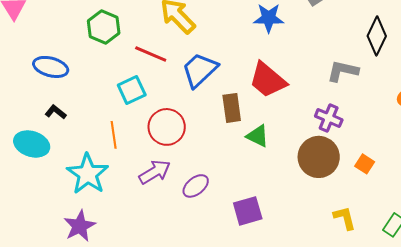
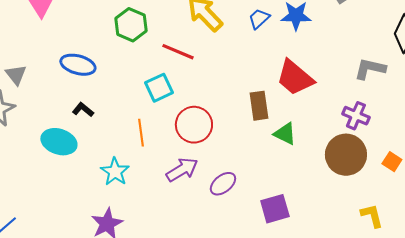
blue trapezoid: (200, 70) -> (259, 19), moved, size x0.6
cyan star: (88, 174) -> (115, 172), size x0.7

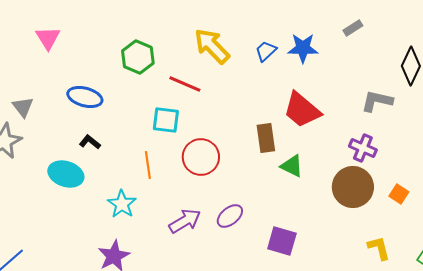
cyan square: (159, 88) -> (166, 120), turned 32
purple arrow: (182, 170) -> (185, 221), moved
purple square: (275, 209) -> (282, 241), turned 32

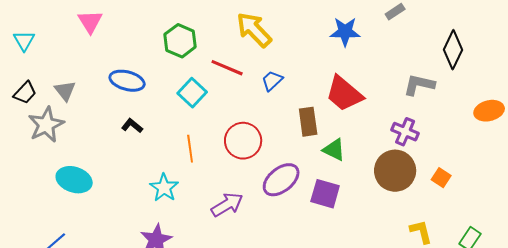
blue trapezoid: (266, 51) -> (272, 81), moved
cyan square: (166, 120) -> (192, 93), moved, turned 36
cyan ellipse: (66, 174) -> (74, 180), moved
purple ellipse: (230, 216) -> (281, 180), moved, size x1.4
purple square: (282, 241) -> (325, 194), moved

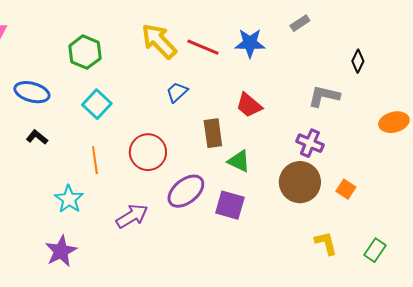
black diamond: (453, 50) -> (358, 61), size x0.6
red line: (227, 68) -> (203, 47), moved
red trapezoid: (344, 94) -> (249, 105), size x0.7

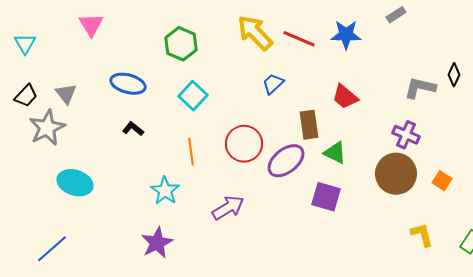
black diamond: (358, 61) -> (454, 75), moved
purple ellipse: (186, 191) -> (286, 161), moved

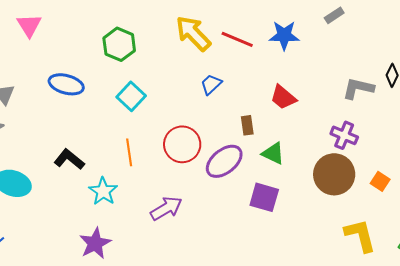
brown rectangle: (309, 125) -> (247, 125), size x0.7
black L-shape: (133, 129) -> (69, 159), moved, size x1.4
yellow L-shape: (422, 235) -> (360, 235), size x1.4

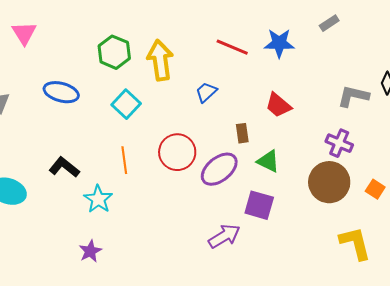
yellow arrow: (193, 33) -> (160, 60), moved, turned 36
purple arrow: (166, 208) -> (224, 236), moved
purple star: (95, 243) -> (90, 251), size x0.7

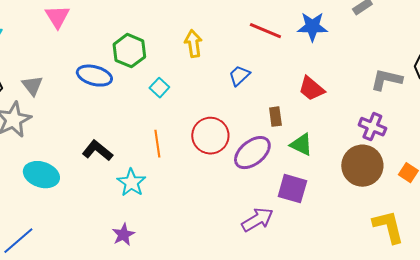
green hexagon: (114, 52) -> (129, 51), moved
yellow arrow: (160, 60) -> (193, 44), size x0.7
cyan square: (126, 104) -> (159, 88), size x0.7

